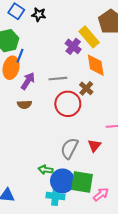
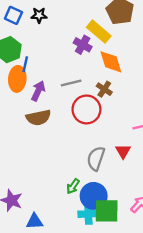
brown semicircle: (24, 105) -> (38, 118), size x1.5
green arrow: (46, 170) -> (73, 186), turned -56
green square: (82, 182) -> (107, 211), moved

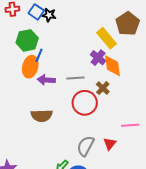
black star: (39, 15) -> (49, 15), moved
purple cross: (83, 45) -> (98, 58), moved
purple arrow: (38, 91) -> (46, 80), turned -120
brown semicircle: (38, 118) -> (42, 116), moved

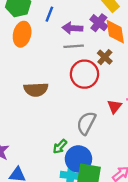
blue line: (39, 55) -> (49, 14), moved
purple arrow: (46, 80) -> (72, 28), moved
red triangle: (110, 144) -> (114, 106), moved

